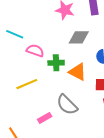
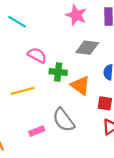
cyan line: (15, 34) -> (17, 22), moved

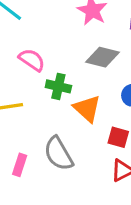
pink rectangle: (37, 131) -> (20, 165), turned -56

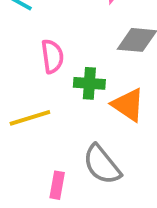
pink semicircle: (32, 60) -> (52, 56), turned 56

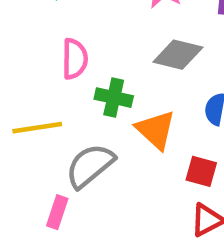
gray semicircle: (102, 165) -> (90, 166), moved, turned 81

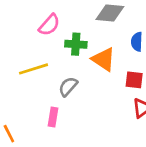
pink semicircle: (75, 59) -> (49, 25), turned 50
gray semicircle: (90, 166) -> (68, 87), size x0.7

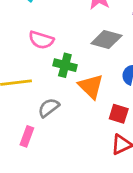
pink semicircle: (49, 25) -> (41, 40), turned 55

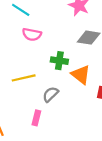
pink semicircle: (41, 40) -> (32, 34), moved

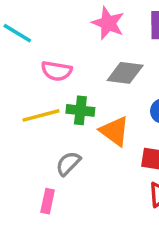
pink semicircle: (32, 34) -> (57, 71), moved
yellow line: (24, 78) -> (41, 115), moved

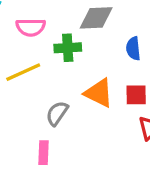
green cross: (80, 110) -> (68, 48), moved
orange triangle: (115, 131) -> (99, 93), moved

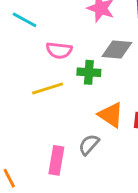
gray semicircle: (57, 113) -> (89, 145), moved
pink rectangle: (43, 153) -> (56, 160), size x1.4

